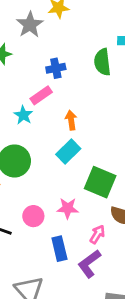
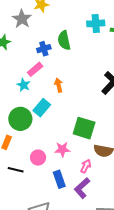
green semicircle: (102, 62) -> (64, 40), moved
cyan rectangle: (68, 152) -> (42, 108), moved

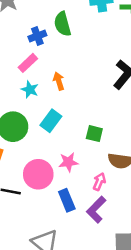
cyan star: (24, 85) -> (30, 89), moved
cyan rectangle: (42, 108) -> (51, 121), moved
green square: (84, 128) -> (94, 134), size x0.6
pink circle: (38, 158) -> (38, 174), size x1.5

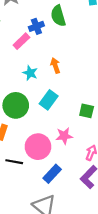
pink rectangle: (28, 63) -> (21, 41), moved
blue rectangle: (67, 200) -> (52, 174), moved, turned 66

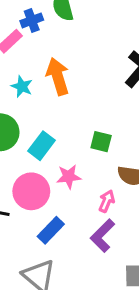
orange arrow: (55, 66) -> (58, 76), size x1.6
cyan rectangle: (49, 100) -> (42, 146), moved

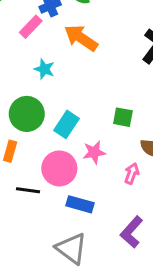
orange arrow: (58, 76) -> (81, 38), moved, turned -36
blue rectangle: (51, 230) -> (80, 204), turned 65
purple L-shape: (103, 236) -> (132, 232), moved

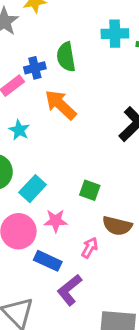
blue rectangle: (80, 204) -> (48, 261), moved
purple L-shape: (132, 232) -> (70, 290), moved

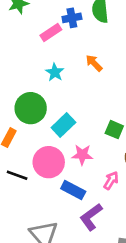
orange arrow: (61, 105) -> (94, 63), moved, size x0.6

